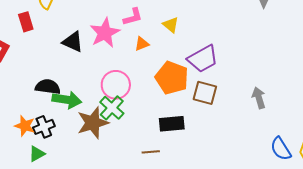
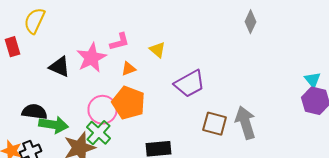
orange pentagon: (172, 78) -> (128, 103), moved
brown square: (205, 93) -> (214, 124), moved
gray arrow: (259, 98) -> (246, 123), size x1.5

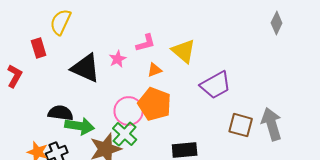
yellow triangle: (158, 50) -> (184, 51), size x1.5
pink star: (92, 58) -> (118, 59), size x0.6
black triangle: (60, 67) -> (86, 68), size x1.4

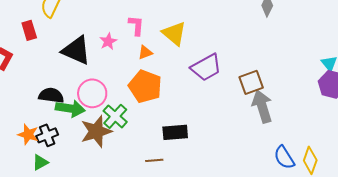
pink L-shape: (146, 43) -> (136, 25), turned -70
pink circle: (129, 111) -> (92, 93), moved
brown square: (241, 125) -> (251, 82), moved, turned -35

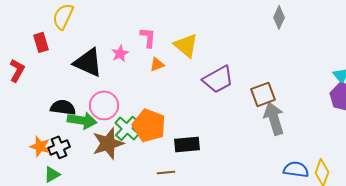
orange pentagon: (145, 86) -> (149, 125), moved
blue semicircle: (284, 157) -> (296, 169), turned 130

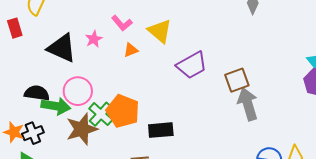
pink L-shape: (148, 37) -> (122, 23), turned 135

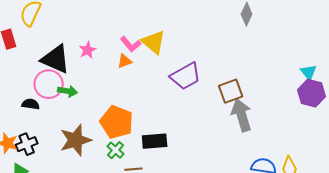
pink L-shape: (122, 23) -> (131, 44), moved
pink circle: (78, 91) -> (49, 84), moved
black semicircle: (37, 93) -> (31, 104), size x0.7
green arrow: (56, 106) -> (68, 91), moved, size x0.7
green cross: (101, 114) -> (116, 150), moved, size x0.7

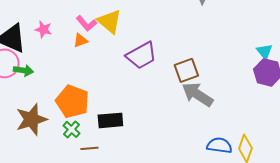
pink star: (88, 50) -> (43, 29), turned -30
gray arrow: (242, 115) -> (197, 94), turned -40

